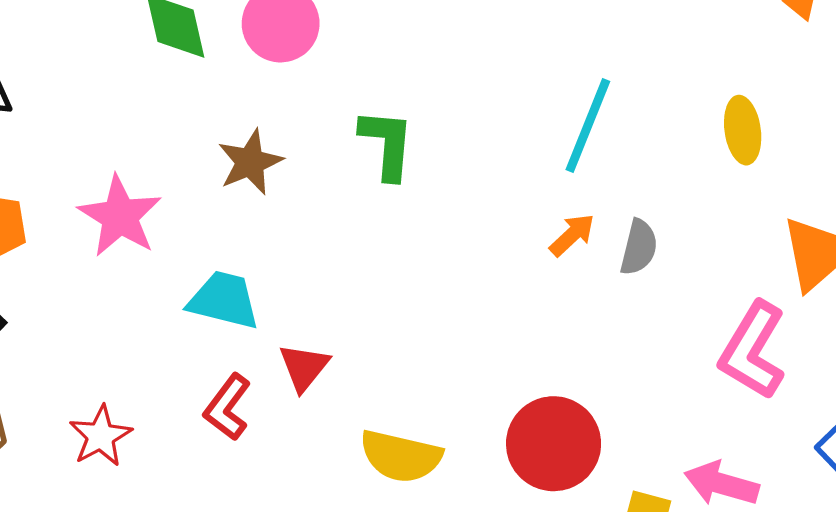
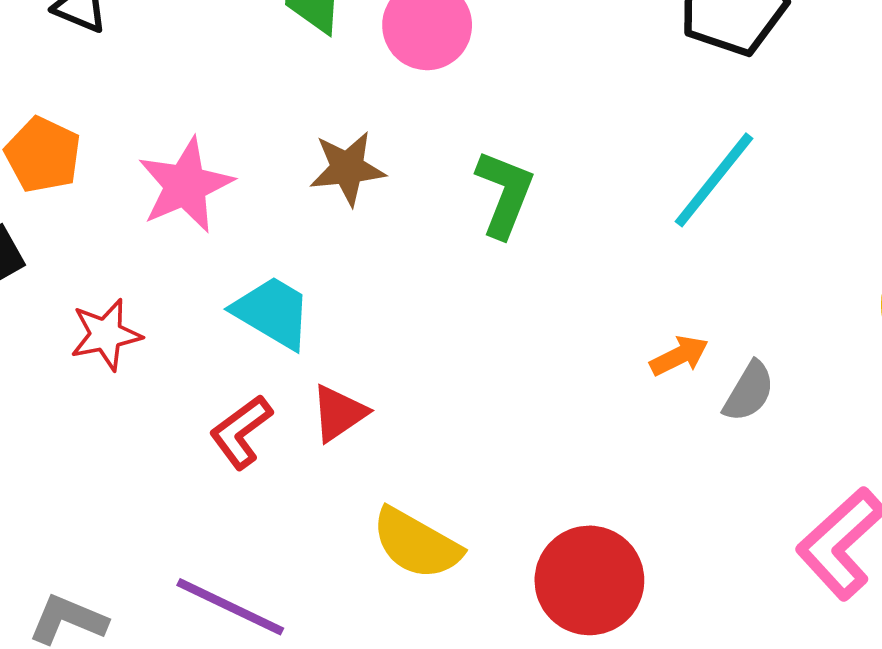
cyan line: (588, 125) -> (714, 180), moved
red star: (101, 436) -> (106, 335), moved

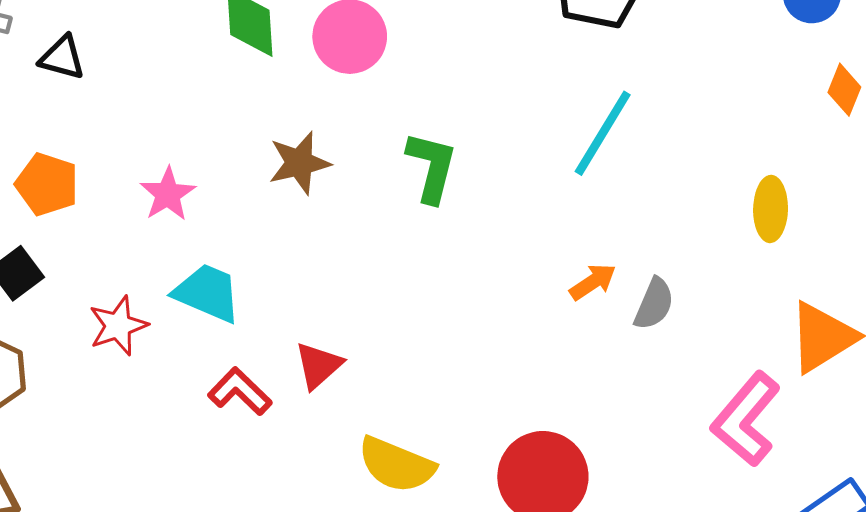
pink star: (185, 185) -> (168, 194), size x0.7
cyan trapezoid: (273, 312) -> (207, 293), moved
red L-shape: (241, 432) -> (240, 391), turned 88

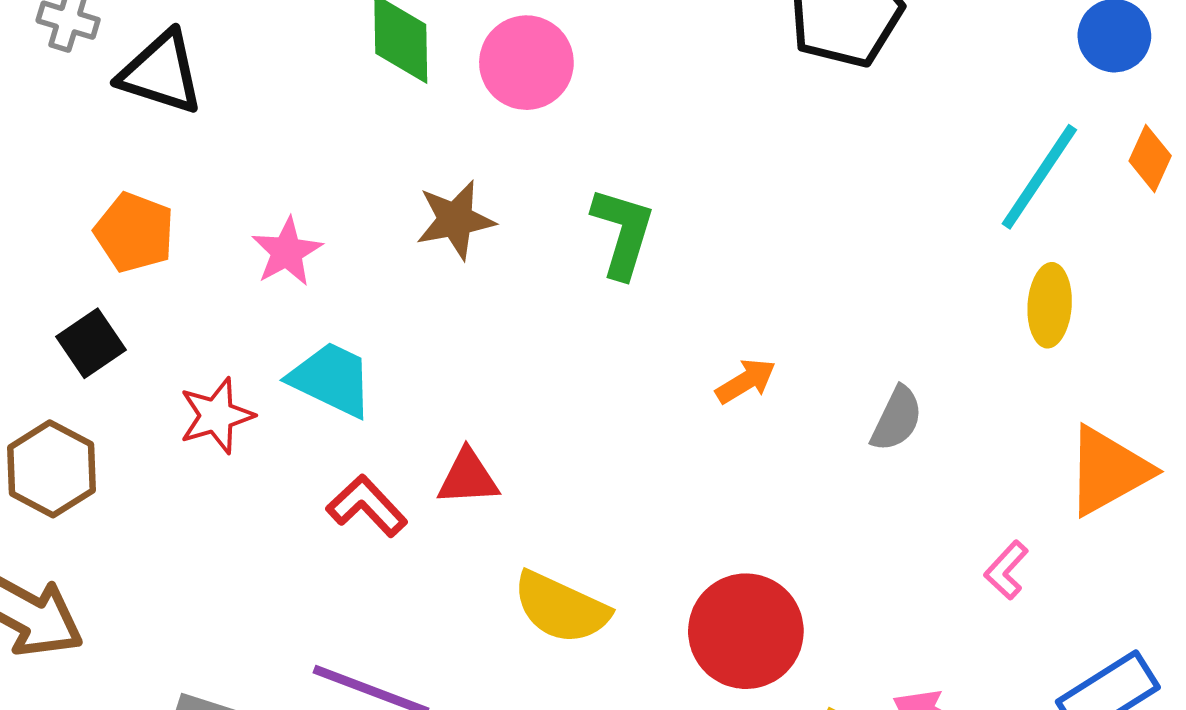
black triangle: (62, 58) -> (161, 73), size x1.5
cyan line: (603, 133) -> (1039, 177), moved
orange arrow: (593, 282) -> (746, 381), moved
red triangle: (318, 365) -> (468, 478), turned 36
pink L-shape: (746, 419) -> (1006, 570), size x0.5

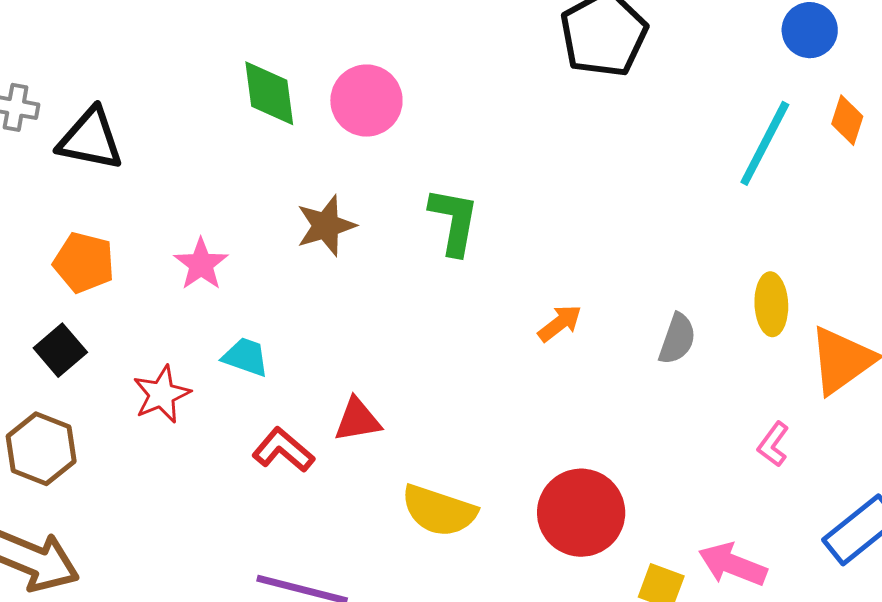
yellow ellipse: (1050, 305) -> (771, 304), moved
cyan trapezoid: (331, 379) -> (246, 357), size x0.7

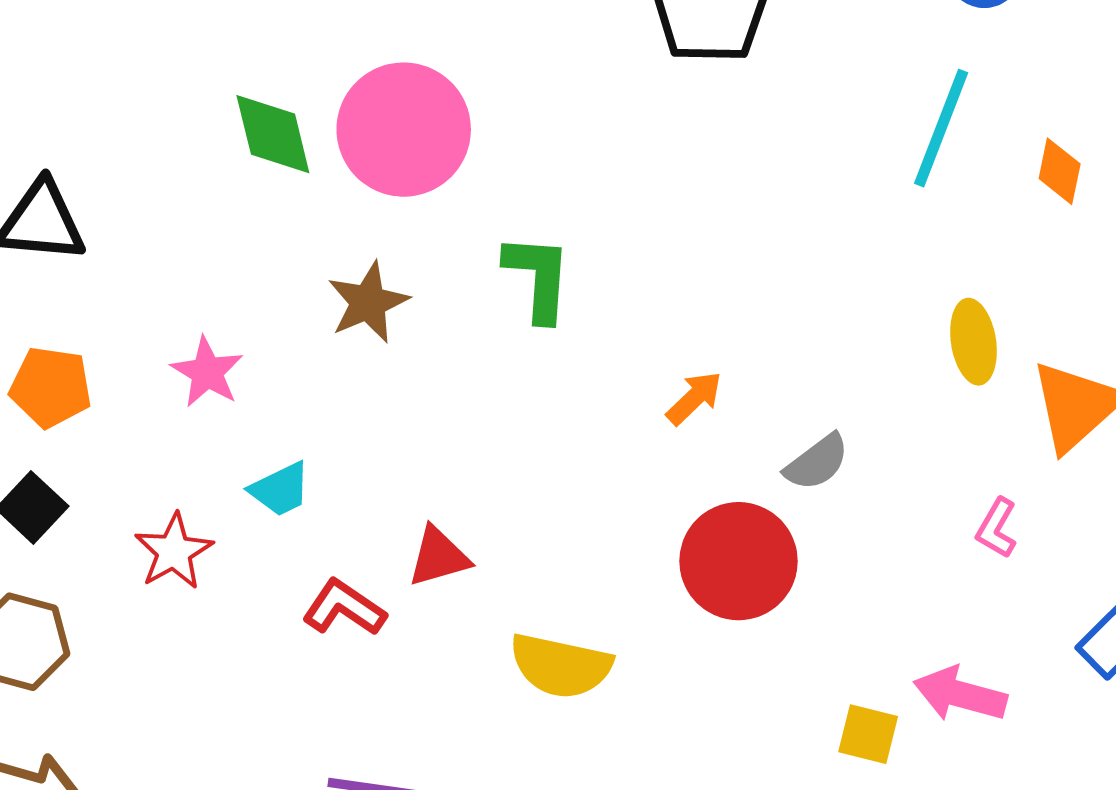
pink circle: (366, 101) -> (404, 130), size x1.4
orange diamond: (847, 120) -> (1060, 171), moved
gray semicircle: (677, 339) -> (817, 462), moved, turned 40
cyan trapezoid: (246, 357) -> (280, 489), turned 141
red circle: (581, 513) -> (739, 561), moved

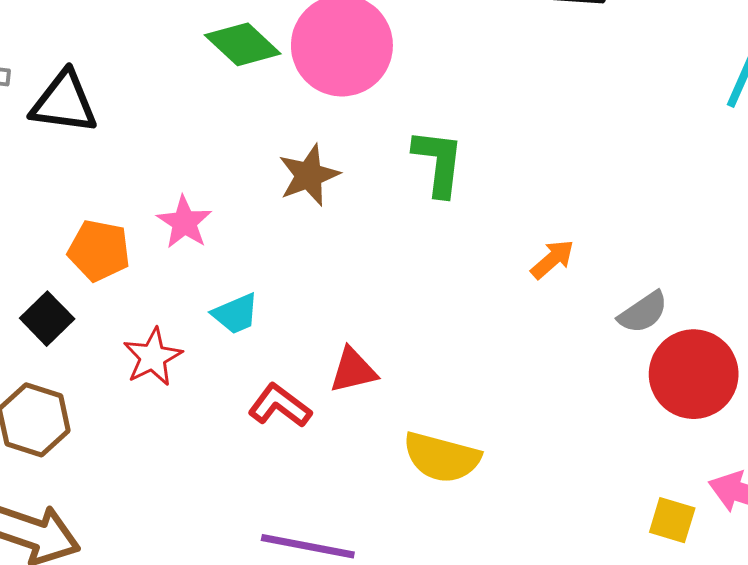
green diamond: (273, 134) -> (243, 44), turned -36
orange pentagon: (51, 387) -> (99, 250), moved
red circle: (739, 561) -> (694, 374), moved

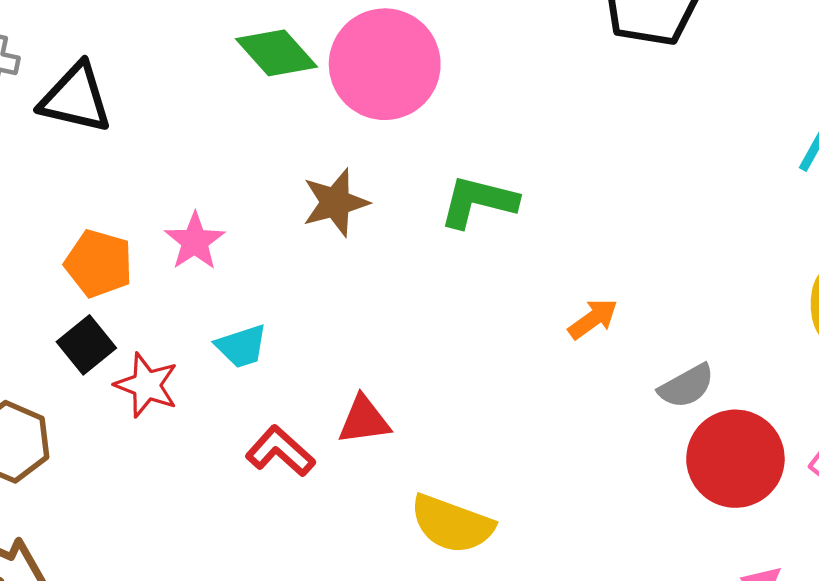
green L-shape: (438, 162) -> (478, 202), turned -88
black square: (47, 319) -> (86, 345), moved
red star: (153, 357) -> (146, 385), turned -30

